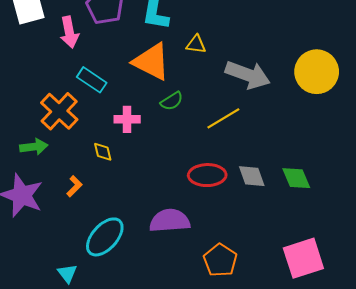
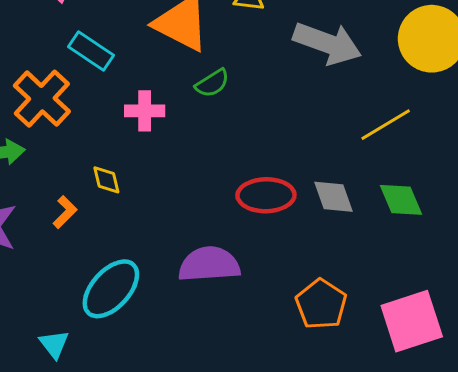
yellow line: (223, 118) -> (386, 125), moved
yellow diamond: (103, 152) -> (106, 180), moved
orange pentagon: (220, 260) -> (321, 304), moved

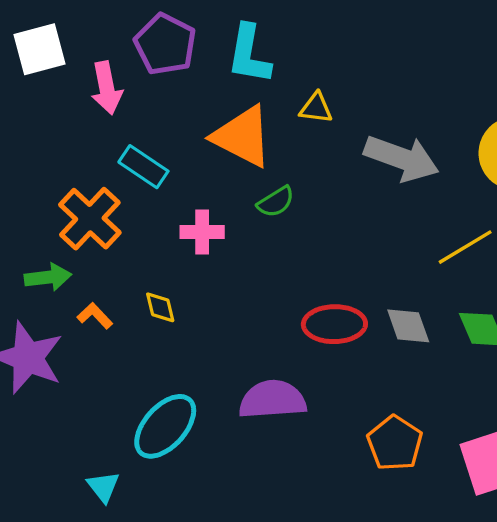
orange L-shape: (65, 212) -> (95, 316), moved, turned -88

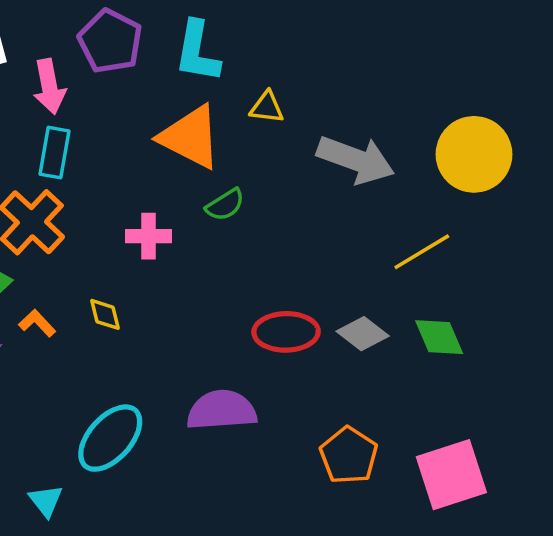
cyan rectangle: (143, 167) -> (55, 153), moved, turned 66
gray diamond: (408, 326) -> (363, 334), turned -33

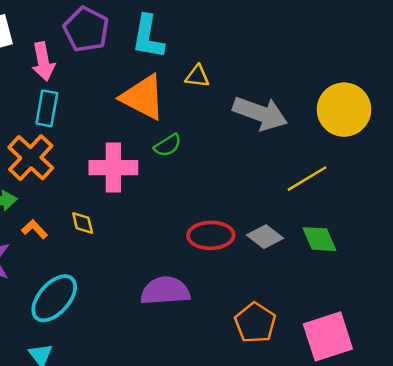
pink cross: (149, 236) -> (113, 168), size x1.5
cyan ellipse: (110, 438) -> (54, 298), moved

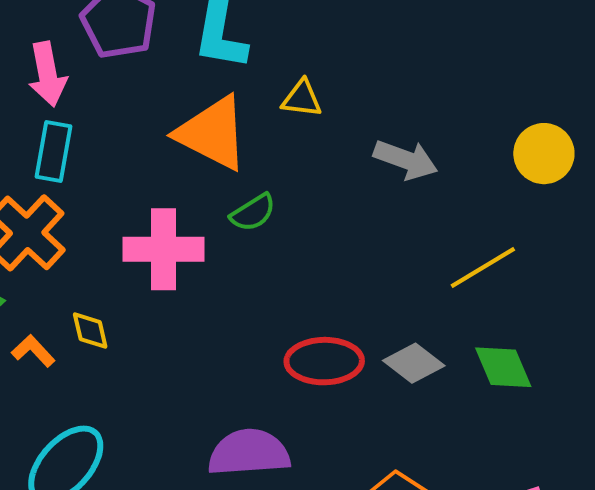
yellow circle: (344, 110) -> (544, 154), size x0.7
gray arrow: (260, 113) -> (406, 160), size x0.7
yellow diamond: (83, 223) -> (90, 331), moved

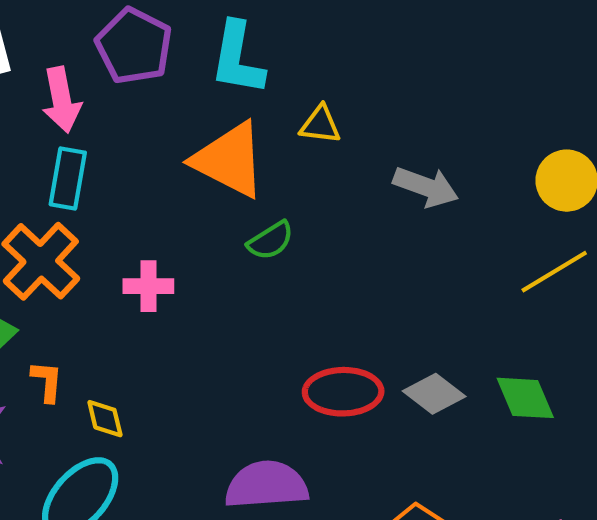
pink cross: (163, 249) -> (148, 286), moved, size x0.6
yellow line: (483, 267) -> (554, 272), moved
yellow diamond: (90, 331) -> (105, 419), moved
orange L-shape: (33, 351) -> (47, 381), turned 48

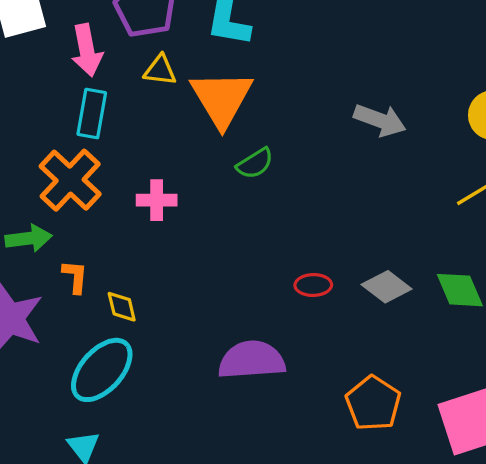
yellow triangle: (320, 125) -> (160, 70), moved
orange triangle: (229, 160) -> (222, 99), turned 32
red ellipse: (343, 392) -> (313, 285), size x0.6

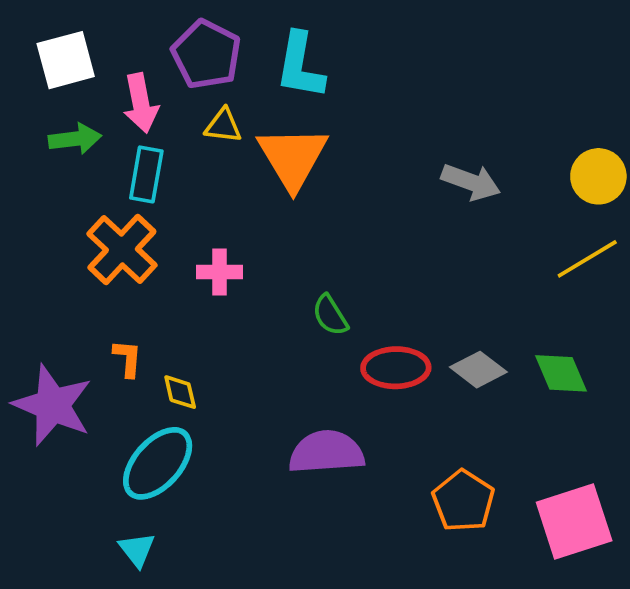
green semicircle: (255, 163) -> (330, 315), moved, turned 90
green arrow: (28, 238) -> (75, 139), moved
red ellipse: (313, 285) -> (396, 368), size x1.6

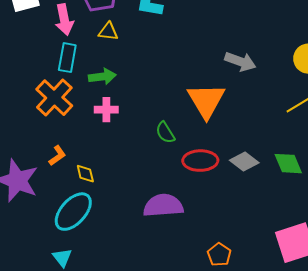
green arrow: (75, 139) -> (102, 77), moved
orange triangle: (293, 158) -> (206, 101), moved
orange L-shape: (128, 358) -> (57, 156), turned 50
orange pentagon: (463, 501) -> (219, 255), moved, size x0.7

